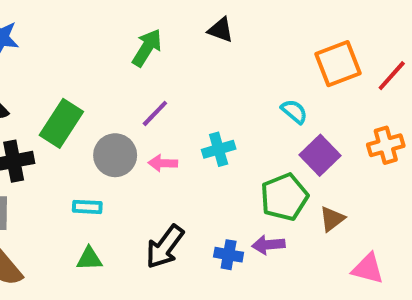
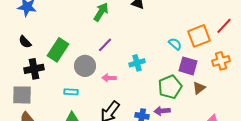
orange square: (338, 64) -> (199, 36), moved
purple square: (320, 155) -> (188, 66), turned -30
pink arrow: (163, 163) -> (109, 78), moved
brown triangle: (332, 219) -> (199, 88), moved

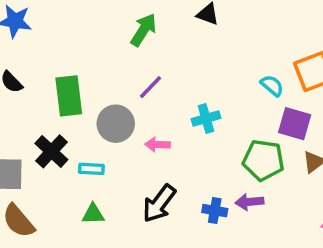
green rectangle: (58, 50) -> (69, 96), turned -40
black cross: (34, 69) -> (51, 151), moved, turned -36
green pentagon: (170, 87) -> (263, 160), turned 30

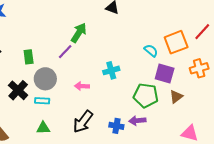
green arrow: (144, 30) -> (79, 33), moved
purple line: (150, 87) -> (65, 52), moved
green rectangle: (69, 96) -> (29, 57), size x0.6
gray circle: (116, 124) -> (45, 79), moved

